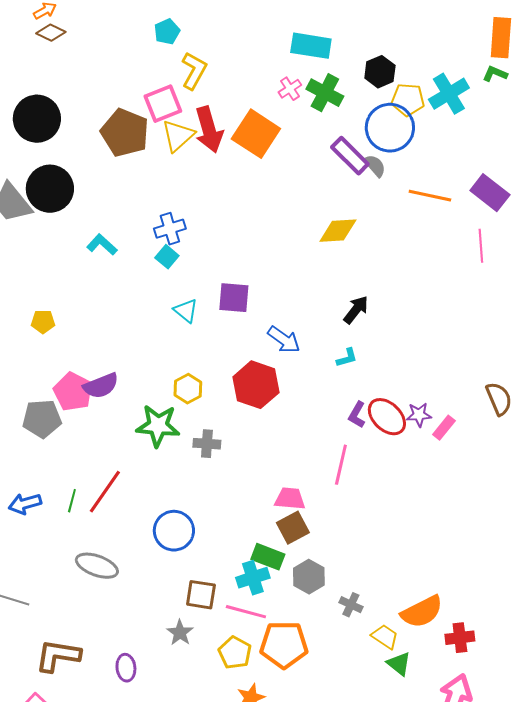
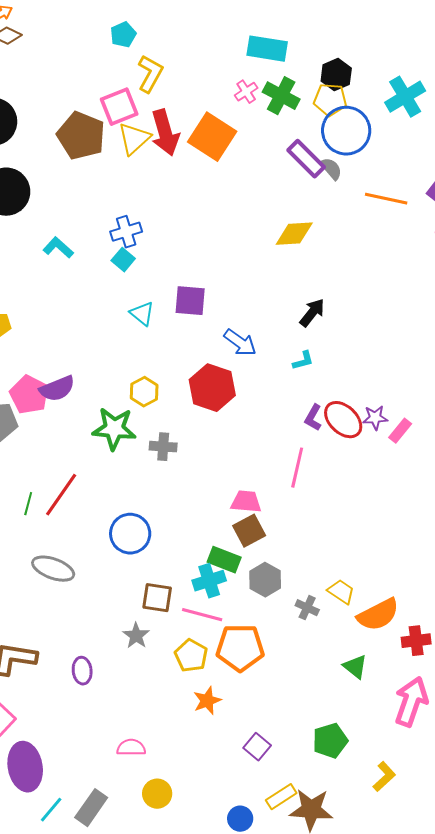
yellow pentagon: (408, 100) -> (330, 100), moved
yellow trapezoid: (385, 637) -> (341, 592), moved

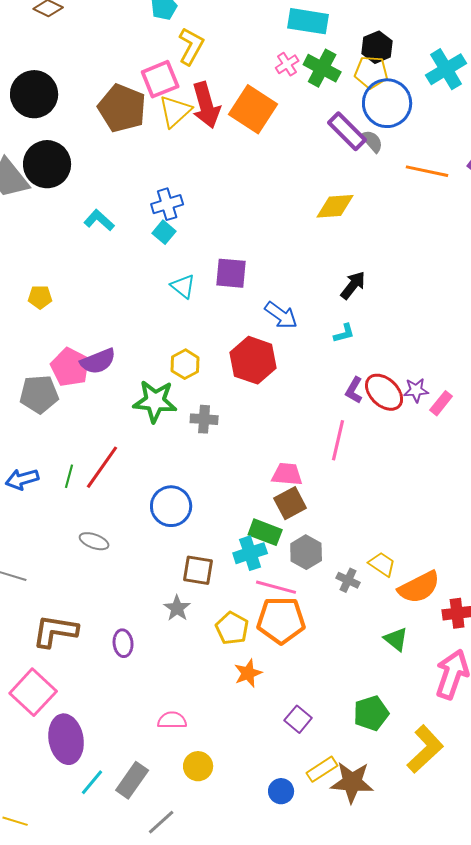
gray ellipse: (53, 569) -> (94, 541), size x0.7
pink line: (202, 615) -> (276, 587), moved
yellow L-shape: (384, 777) -> (425, 749), size x1.6

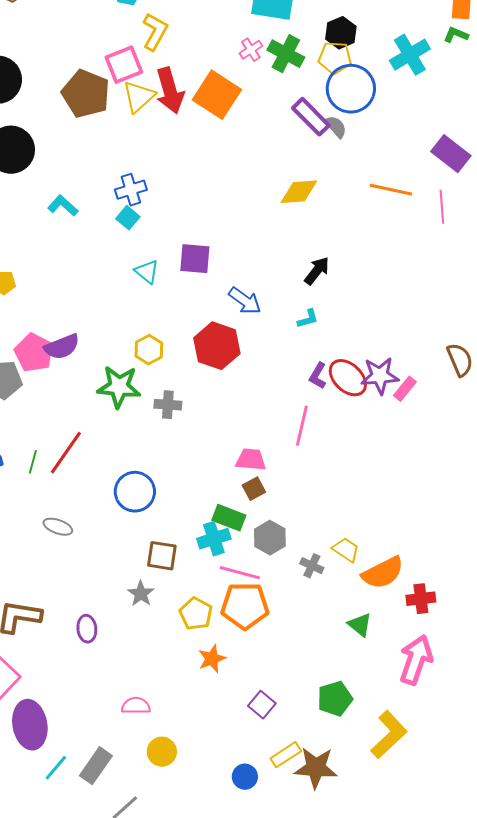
orange line: (427, 171) -> (391, 190), moved
purple star: (416, 390) -> (380, 376), size x1.5
brown square: (290, 503) -> (254, 489), size x0.7

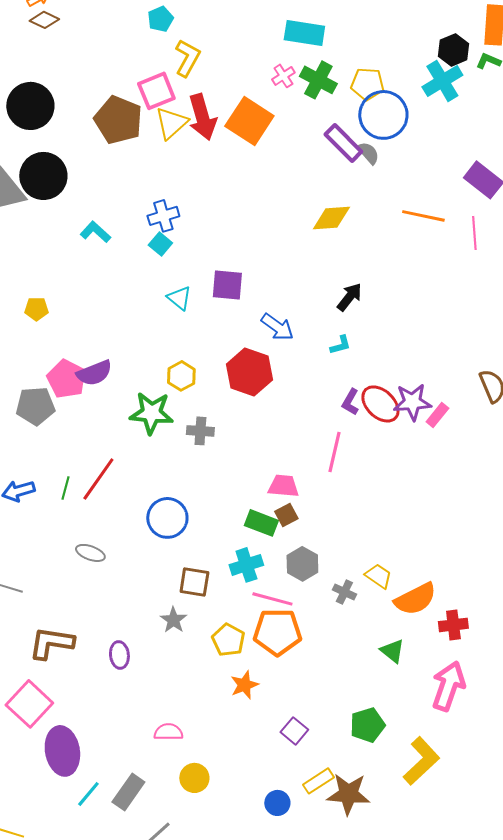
black hexagon: (341, 33) -> (453, 50), moved
green rectangle: (229, 518) -> (261, 523), moved

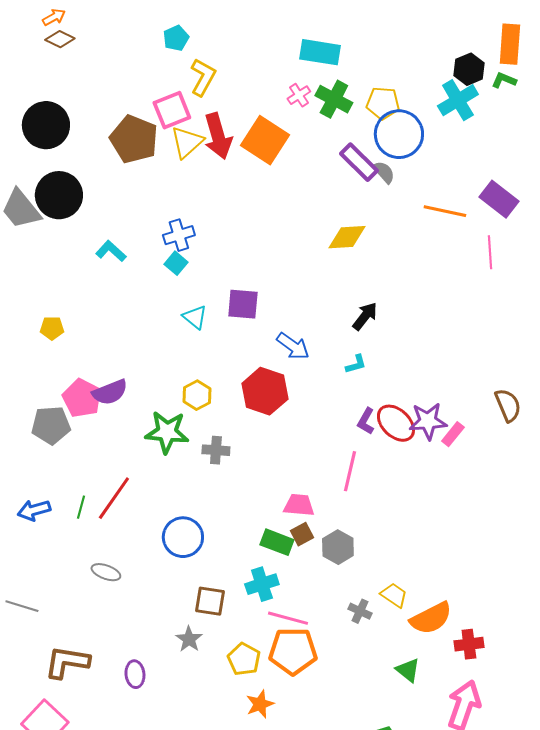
orange line: (423, 216) -> (445, 211), moved
gray hexagon: (302, 564) -> (338, 547), moved

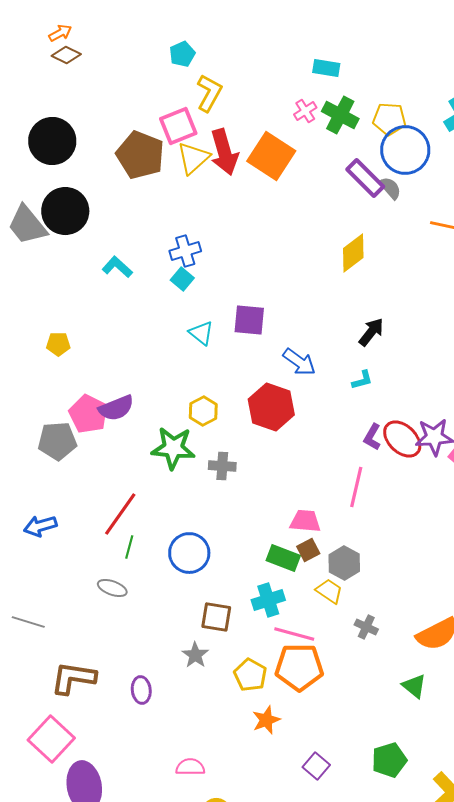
cyan rectangle: (320, 52) -> (326, 68), size x0.7
yellow diamond: (347, 237) -> (353, 253), turned -33
green line: (81, 507) -> (129, 547), moved
yellow trapezoid: (394, 595) -> (329, 591), moved

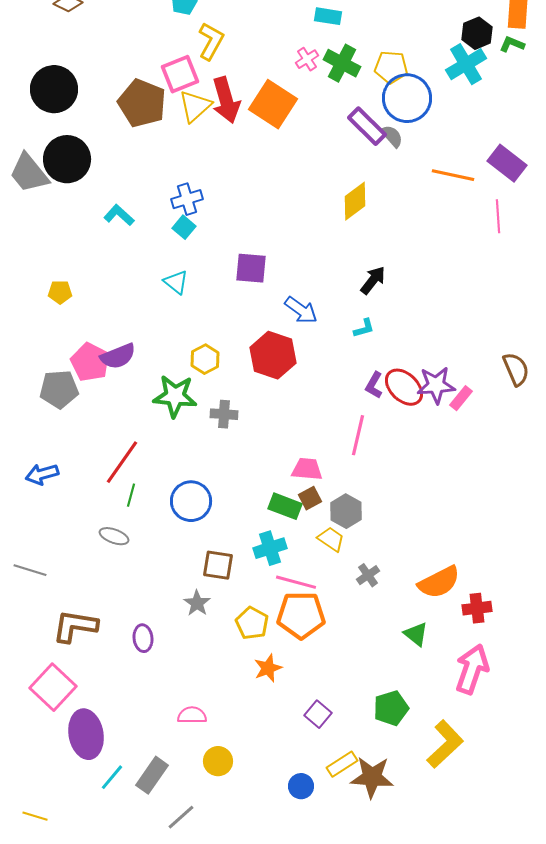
cyan triangle: (201, 333) -> (176, 282), moved
gray cross: (366, 627) -> (368, 575), turned 30

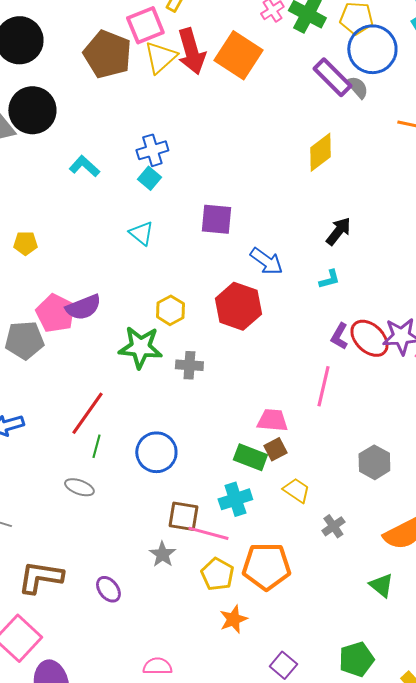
gray hexagon: (346, 511) -> (374, 462), moved
pink line: (296, 582) -> (208, 533), moved
purple ellipse: (143, 638) -> (108, 589), turned -32

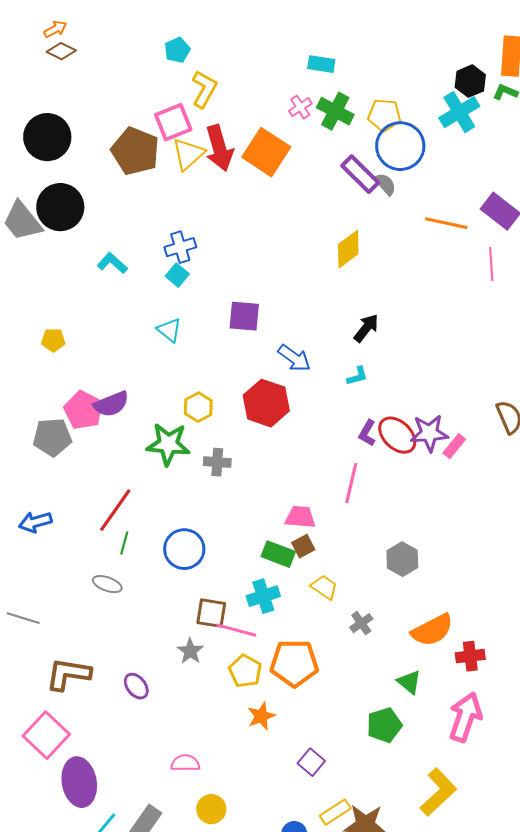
green pentagon: (356, 659) -> (384, 725), moved

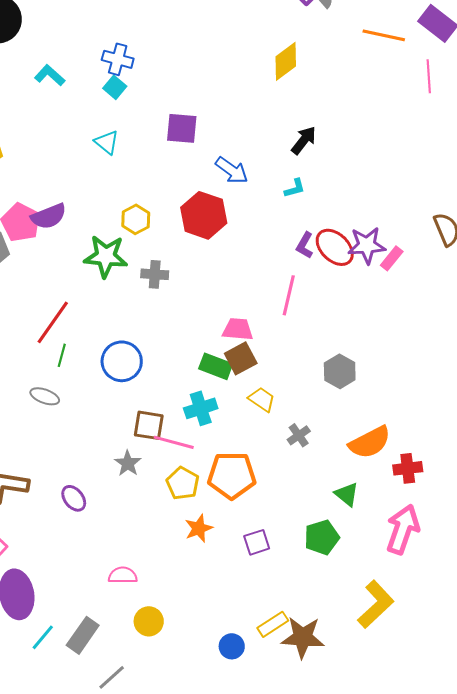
blue cross: (180, 247) -> (118, 59), turned 32
brown square: (303, 546) -> (241, 358), size x1.4
purple square: (311, 762) -> (257, 542), moved, turned 32

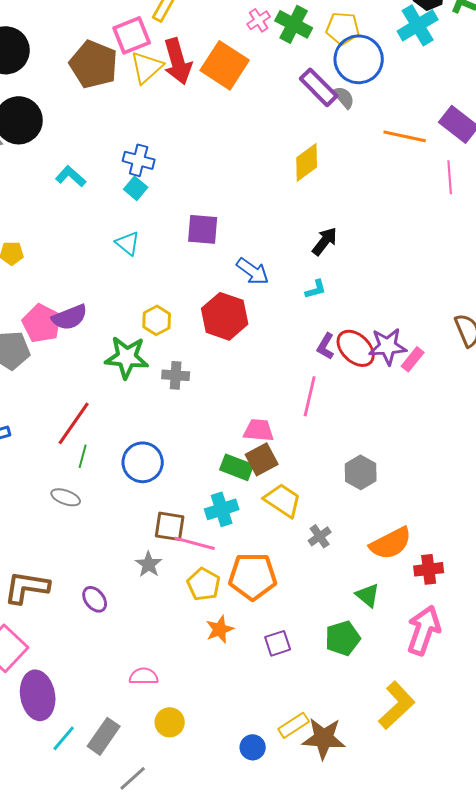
yellow trapezoid: (262, 399) -> (283, 500), size x1.4

